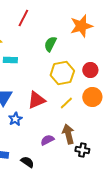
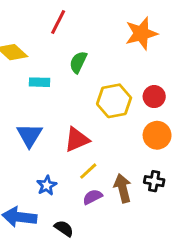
green semicircle: (50, 44) -> (78, 62), moved
yellow line: (66, 103) -> (88, 171), moved
blue star: (15, 119) -> (47, 185), moved
black cross: (82, 150) -> (154, 181), moved

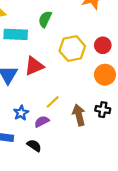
cyan rectangle: (39, 82) -> (16, 34), size x1.5
red triangle: (77, 140) -> (34, 66), moved
purple semicircle: (93, 197) -> (42, 122), moved

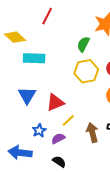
green semicircle: (45, 19) -> (83, 44), moved
red triangle: (34, 66) -> (55, 102), moved
black semicircle: (34, 146) -> (59, 162), moved

